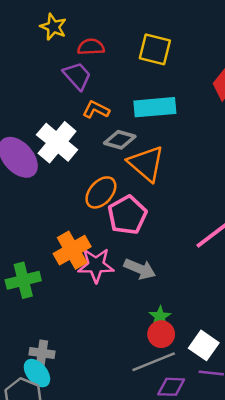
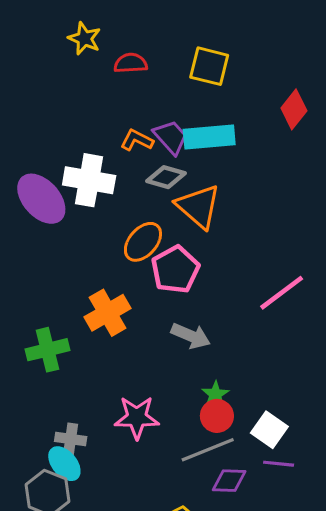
purple trapezoid: (77, 76) -> (171, 137), moved
white cross: (57, 142) -> (89, 180), turned -30
pink star: (96, 265) -> (137, 417), moved

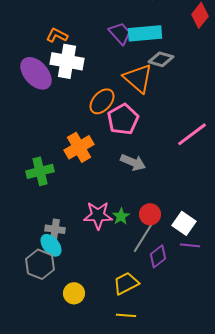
orange L-shape: (137, 140) -> (57, 35), moved
gray diamond: (166, 177) -> (161, 59), moved
green star: (215, 394) -> (121, 216), moved
gray line: (208, 450) -> (144, 236), turned -36
purple diamond: (229, 481) -> (158, 256), turned -40

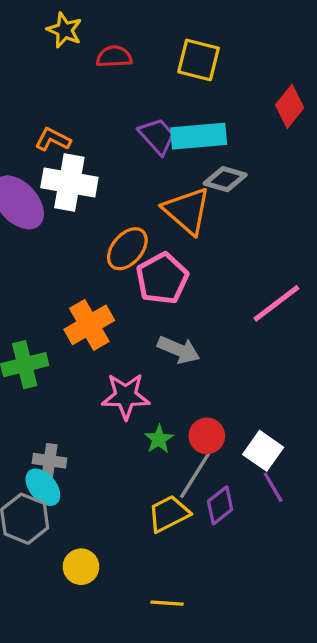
pink star: (98, 215) -> (126, 396), moved
purple line: (190, 245) -> (273, 487), turned 54
yellow trapezoid: (126, 283) -> (169, 514), moved

